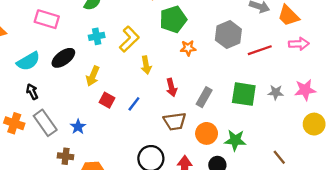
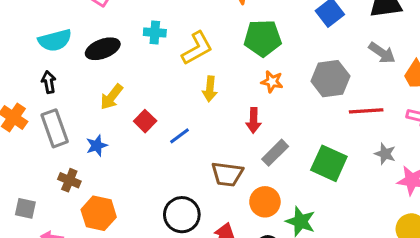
yellow arrow: (93, 76) -> (112, 97), moved
red arrow: (172, 87) -> (254, 120), moved
gray star: (276, 92) -> (385, 154), moved

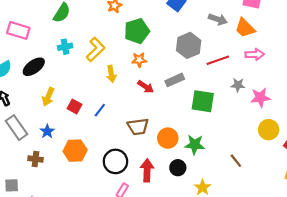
orange star: (272, 82) -> (139, 60), moved
red arrow: (254, 120) -> (146, 87), turned -42
gray rectangle: (275, 153) -> (175, 80), moved, turned 36
orange hexagon: (99, 213) -> (75, 151), moved

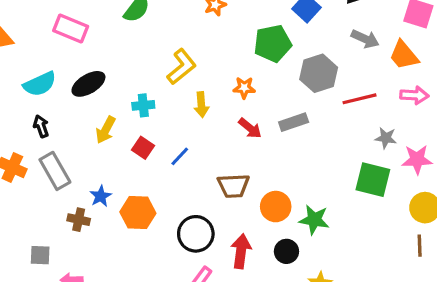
green pentagon: (137, 31) -> (273, 43), moved
cyan cross: (65, 47) -> (143, 105), moved
green square: (203, 101) -> (373, 180), moved
blue star: (47, 131) -> (101, 196), moved
brown line: (236, 161) -> (420, 246), moved, turned 32

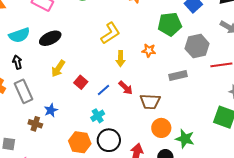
cyan cross: (143, 105) -> (98, 116), moved, turned -32
red arrow: (250, 128) -> (126, 88), moved
brown trapezoid: (233, 186) -> (150, 102), moved
orange hexagon: (138, 213) -> (80, 142), moved

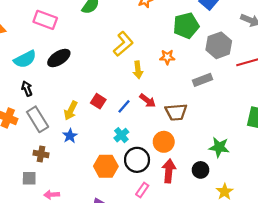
yellow arrow: (58, 69) -> (71, 111), moved
brown cross: (35, 124) -> (41, 154), moved
orange circle: (161, 128) -> (164, 142), moved

